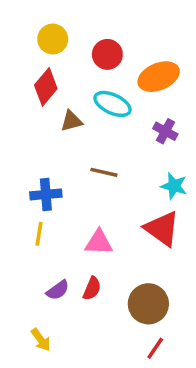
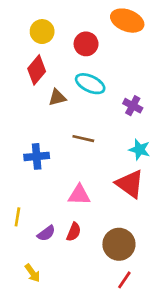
orange ellipse: (159, 77) -> (127, 21), moved, turned 44
yellow line: (39, 234) -> (17, 217), moved

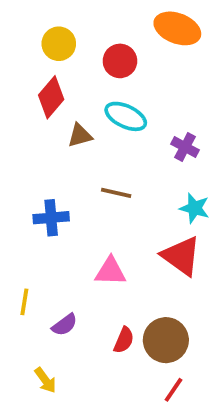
red semicircle: (74, 232) -> (124, 340), moved

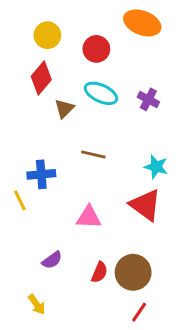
brown triangle: (80, 136) -> (64, 109), turned -30
purple cross: (185, 147) -> (148, 99), moved
yellow line: (24, 302) -> (20, 200), moved, turned -35

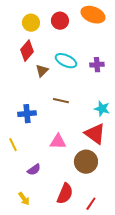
red circle: (96, 49) -> (60, 21), moved
purple cross: (148, 99) -> (97, 65), turned -32
yellow line: (20, 200) -> (13, 145), moved
red semicircle: (99, 272) -> (65, 194), moved, size x1.5
brown circle: (133, 272) -> (86, 162), moved

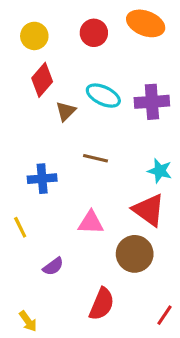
yellow circle: (31, 23) -> (34, 36), moved
purple cross: (97, 65) -> (152, 102), size x1.5
yellow arrow: (24, 199) -> (28, 321), moved
red line: (91, 204) -> (164, 315), moved

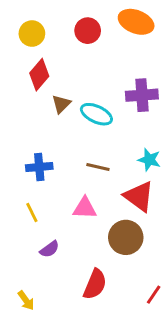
cyan ellipse: (103, 96) -> (96, 114), moved
brown line: (95, 158) -> (98, 167), moved
yellow line: (20, 227) -> (32, 212), moved

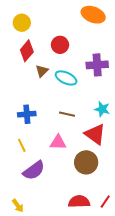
red circle: (88, 31) -> (60, 45), moved
purple semicircle: (50, 249) -> (34, 170), size x1.6
red semicircle: (95, 284) -> (79, 202), moved, turned -115

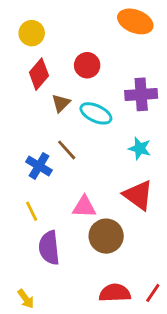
cyan star: (102, 109) -> (140, 148), moved
blue cross: (27, 114) -> (39, 166), turned 36
brown line: (67, 114) -> (67, 150), moved, turned 35
brown circle: (86, 162) -> (106, 236), moved
purple semicircle: (34, 170) -> (49, 248), turned 120

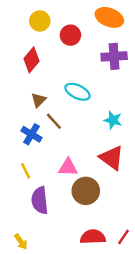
yellow circle: (32, 33) -> (40, 21), moved
red circle: (87, 65) -> (70, 35), moved
purple cross: (141, 94) -> (114, 56), moved
brown triangle: (61, 103) -> (39, 100), moved

